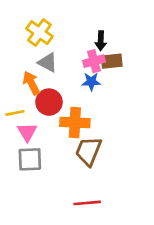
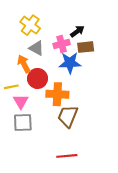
black arrow: (101, 41) -> (77, 31), turned -128
pink cross: (94, 61) -> (62, 44), moved
blue star: (91, 82) -> (70, 63), size x1.5

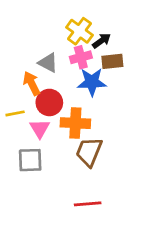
yellow cross: (30, 25) -> (79, 31), moved
pink triangle: (21, 101) -> (40, 129), moved

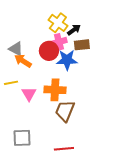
gray triangle: (48, 63) -> (16, 49), moved
orange arrow: (32, 83) -> (23, 61), turned -30
red circle: (49, 102) -> (49, 51), moved
gray square: (30, 160) -> (22, 138), moved

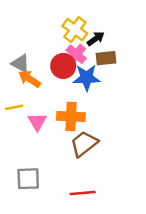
pink cross: (59, 42) -> (76, 54), turned -35
brown trapezoid: (65, 111) -> (84, 144), turned 30

